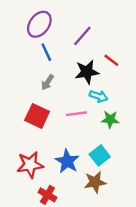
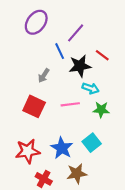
blue line: (46, 52) -> (60, 51), moved
brown star: (95, 182) -> (77, 174), moved

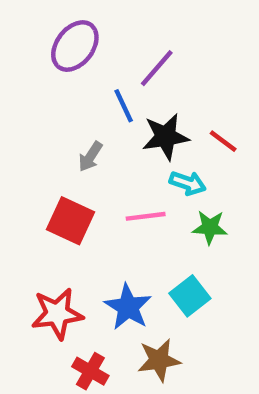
red line: (102, 55) -> (223, 141), moved

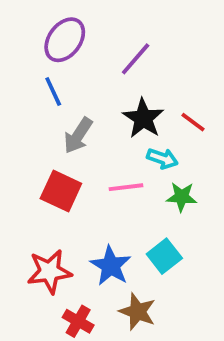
blue line: (124, 106) -> (53, 91), moved
black star: (166, 137) -> (143, 118), turned -30
gray arrow: (90, 157) -> (78, 136), size x1.4
brown star: (159, 360) -> (137, 312), turned 30

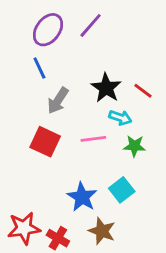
purple line: (136, 59) -> (91, 25), moved
red star: (49, 271) -> (24, 228), moved

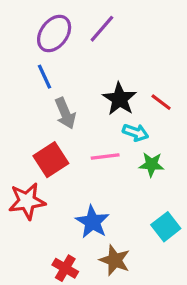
gray arrow: (58, 101) -> (65, 113), turned -56
red square: (45, 142) -> (51, 160), turned 32
cyan square: (122, 190) -> (166, 227), moved
red star: (24, 228) -> (27, 201), moved

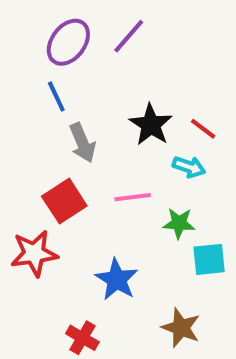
cyan arrow: (136, 132) -> (189, 167), moved
green star: (151, 164) -> (179, 223), moved
cyan square: (166, 227) -> (209, 259), moved, turned 32
brown star: (115, 260) -> (181, 328), moved

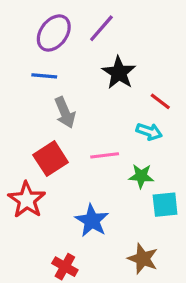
blue line: (56, 97) -> (44, 76), turned -60
black star: (151, 125) -> (119, 73), moved
red star: (34, 253) -> (27, 200), turned -30

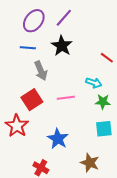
black star: (119, 73) -> (62, 46), moved
red line: (160, 101) -> (107, 58), moved
green star: (141, 176) -> (103, 102), moved

